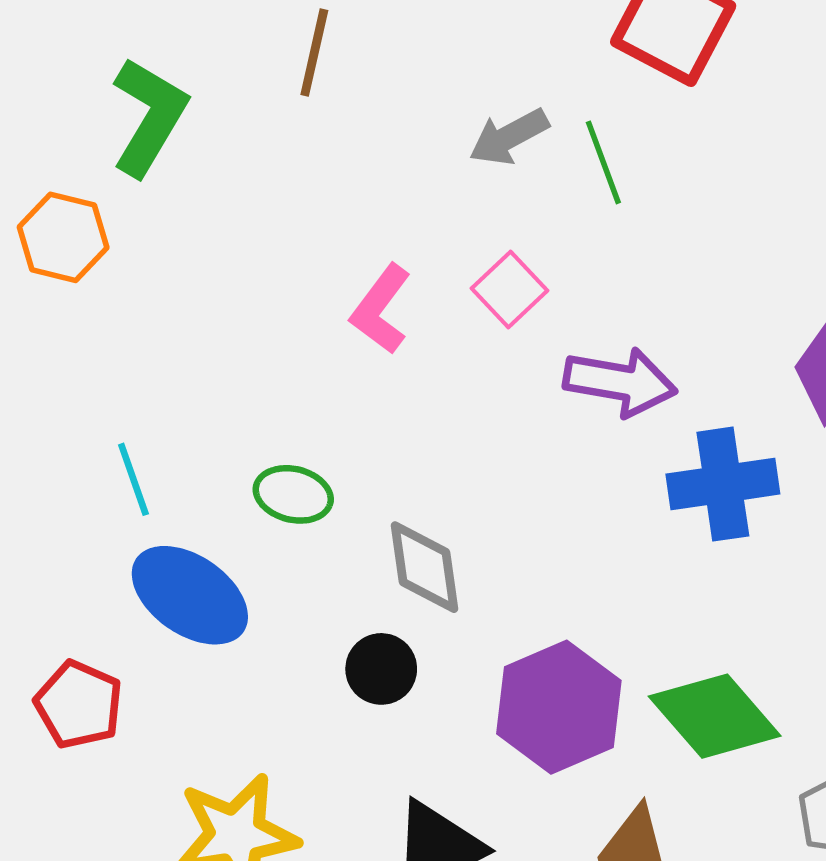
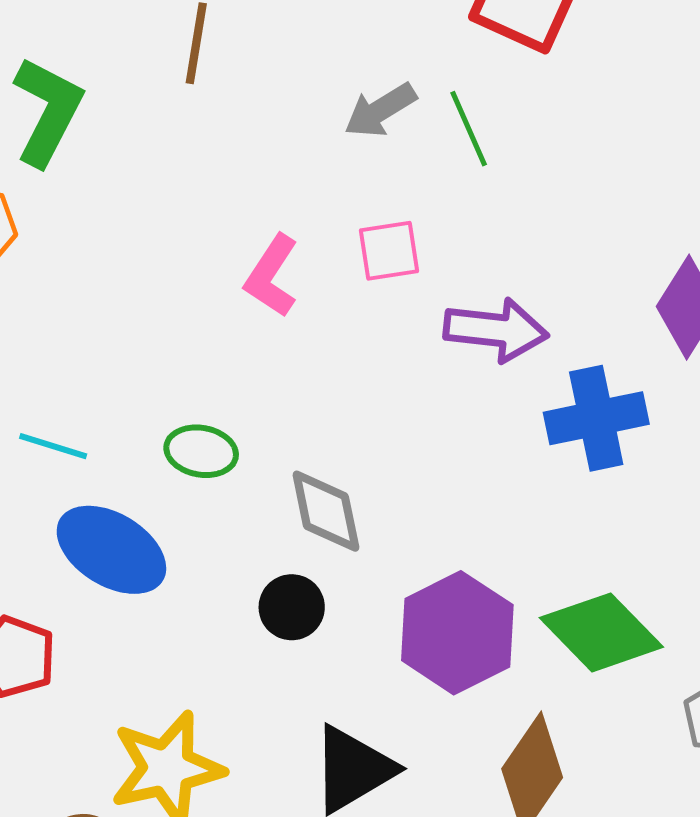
pink square: (509, 289) -> (389, 251), turned 38
cyan line: (133, 479) -> (53, 446), turned -50

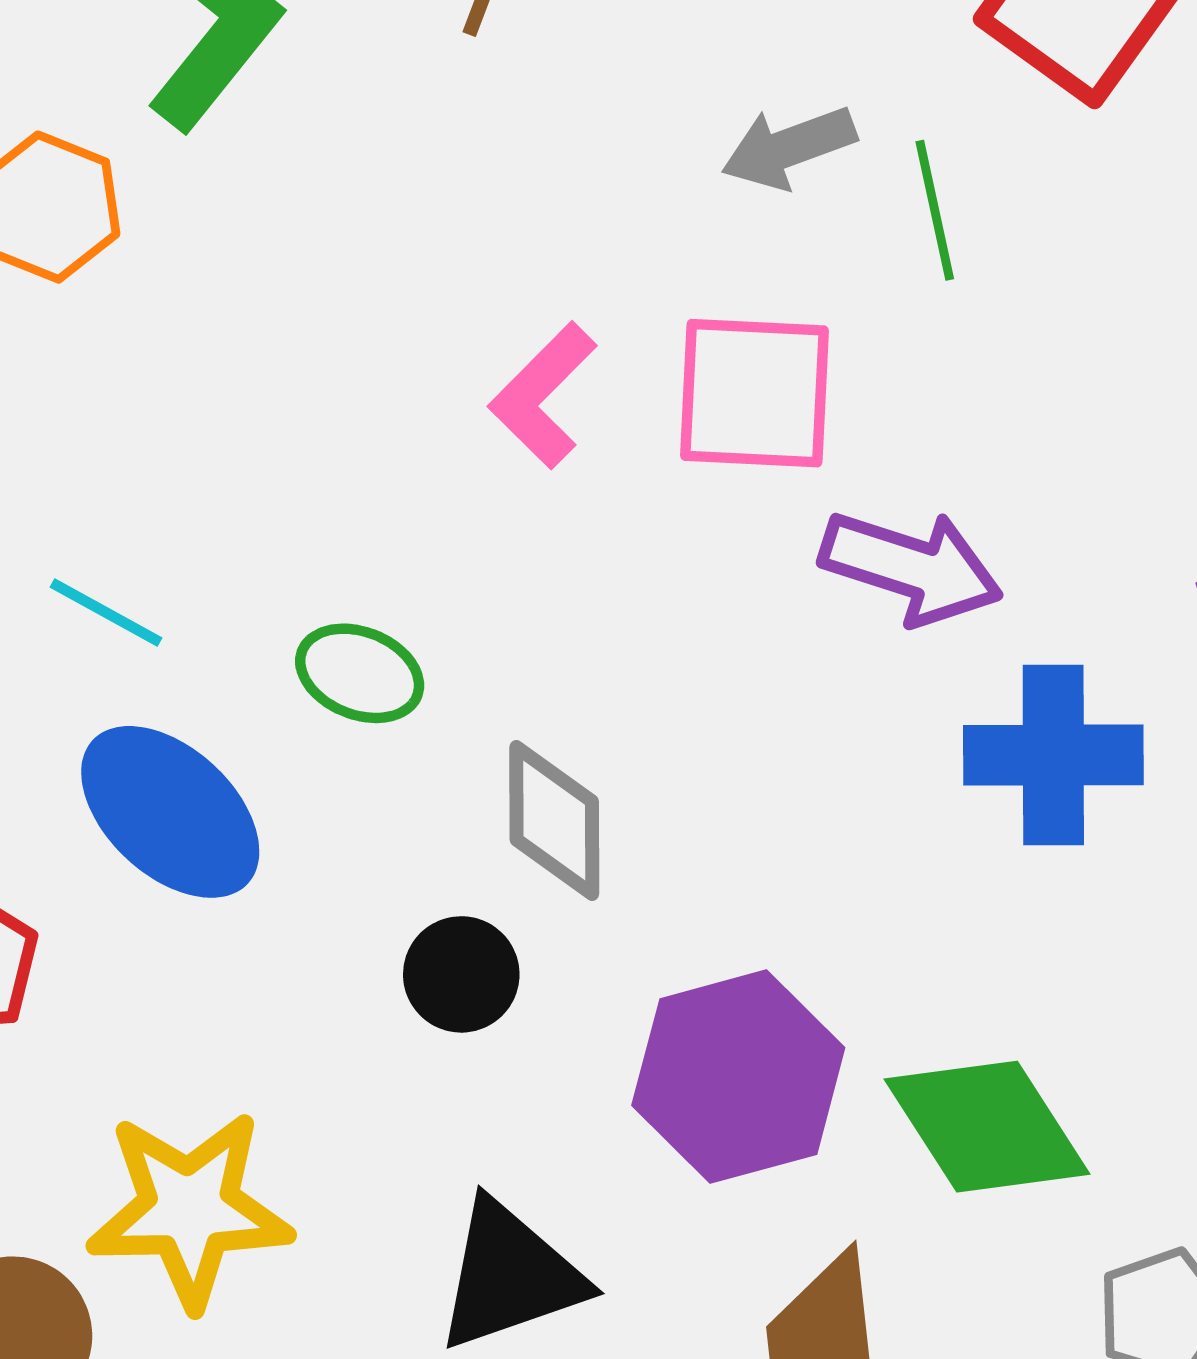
pink square: (389, 251) -> (755, 393), size x1.5

